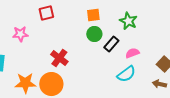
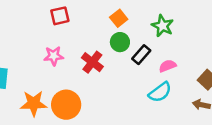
orange square: (93, 15) -> (119, 18), turned -32
pink star: (20, 34) -> (54, 56), moved
red cross: (59, 58) -> (92, 62), moved

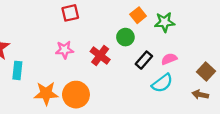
orange square: (119, 18) -> (138, 15), moved
green star: (163, 26) -> (165, 22), turned -30
black rectangle: (141, 55) -> (144, 60), moved

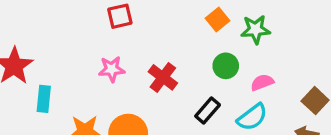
green circle: (125, 37) -> (226, 66), moved
black rectangle: (144, 60) -> (208, 111), moved

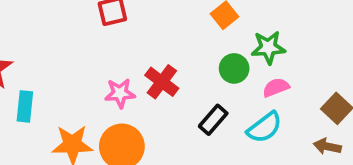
green star: (256, 29) -> (268, 48), moved
pink star: (112, 69) -> (120, 93), moved

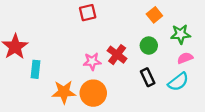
green circle: (234, 68) -> (149, 46), moved
black rectangle: (213, 120) -> (148, 77), turned -66

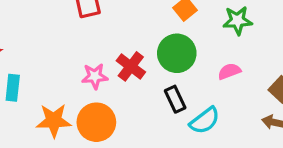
green star: (181, 34) -> (237, 20), moved
green circle: (149, 46) -> (177, 53), size x1.5
cyan semicircle: (178, 82) -> (205, 121), moved

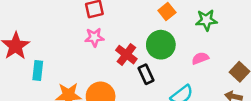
pink star: (95, 76) -> (94, 37), moved
black rectangle: (175, 99) -> (146, 74), moved

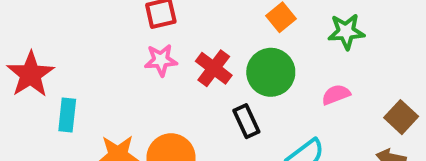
red cross: (126, 55) -> (214, 68), moved

